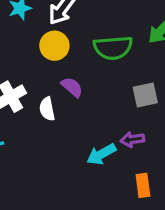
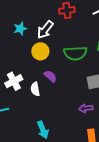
cyan arrow: (101, 154) -> (43, 130), moved, turned -84

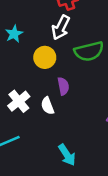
white arrow: (45, 30) -> (61, 27), moved
purple semicircle: (50, 76) -> (63, 86), turned 48

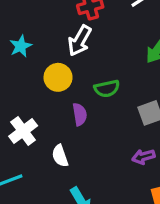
green semicircle: (89, 51) -> (107, 89), moved, size x0.7
white semicircle: (47, 106) -> (60, 156), moved

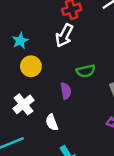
yellow circle: (58, 77) -> (31, 66), moved

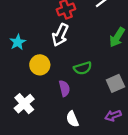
yellow circle: (31, 66) -> (40, 65), moved
white semicircle: (52, 122) -> (72, 119), moved

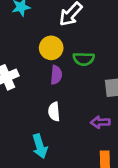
yellow circle: (40, 65) -> (51, 48), moved

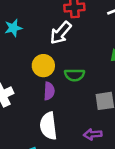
white semicircle: (54, 112) -> (48, 126), size x1.5

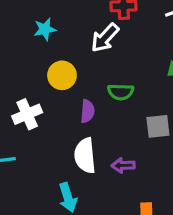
yellow circle: (43, 66) -> (62, 75), moved
purple arrow: (93, 134) -> (123, 165), moved

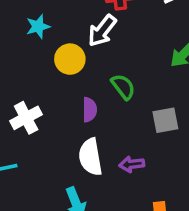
yellow circle: (62, 75) -> (70, 59), moved
green semicircle: (121, 92) -> (123, 87), turned -125

